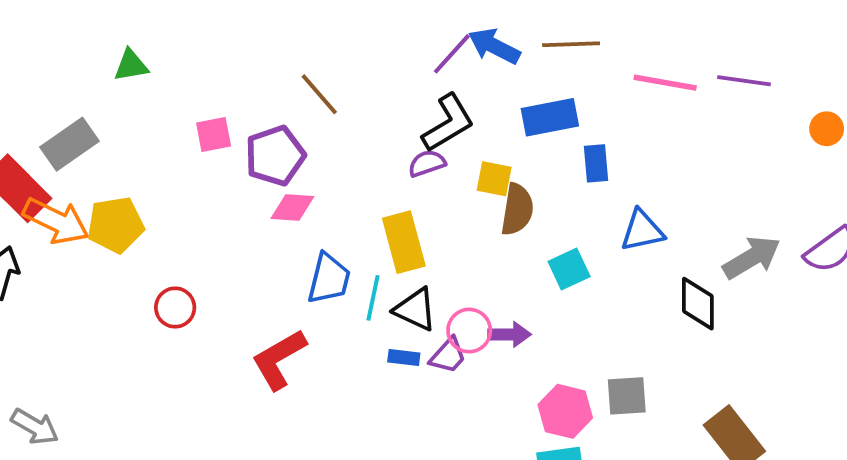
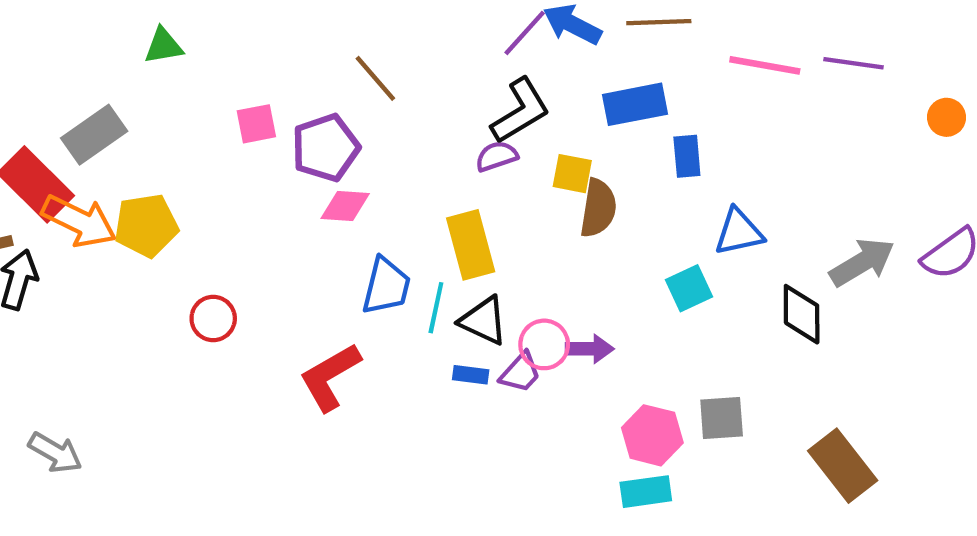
cyan square: (569, 269) -> (689, 288), moved

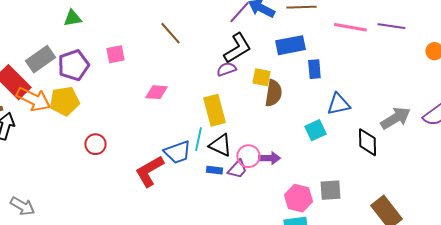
purple pentagon: (326, 148) -> (73, 65), moved
blue trapezoid: (386, 286) -> (177, 152), moved, turned 56

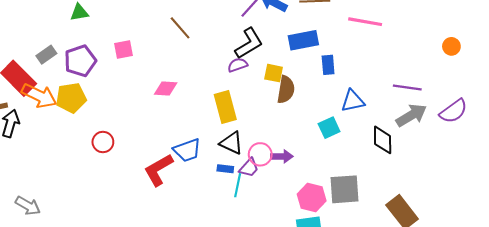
purple line: (391, 26) -> (407, 88), moved
gray rectangle: (40, 59) -> (46, 55), size x0.7
cyan line: (198, 139) -> (238, 185), moved
gray square: (330, 190) -> (345, 189), size x1.4

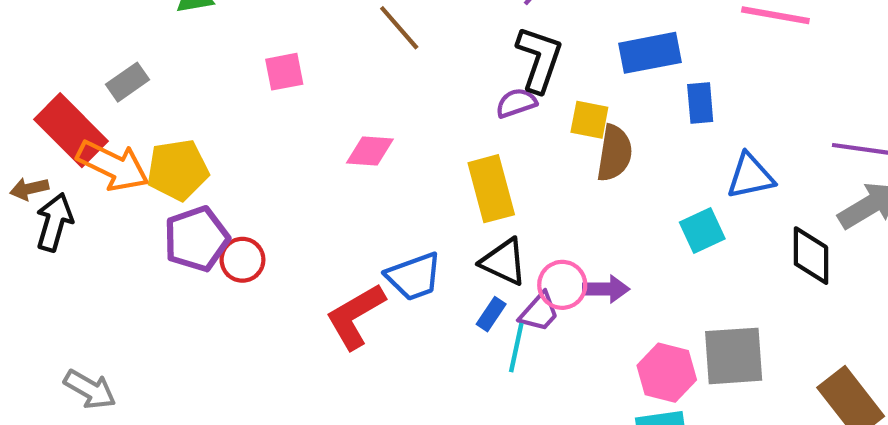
black L-shape: (249, 43) -> (539, 59), turned -40
purple pentagon: (80, 61) -> (196, 239), moved
blue rectangle: (225, 169) -> (491, 314), turned -63

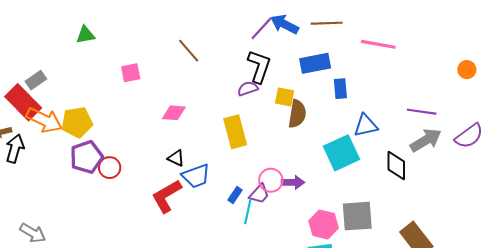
gray rectangle: (127, 82) -> (36, 80), moved
cyan square: (702, 230) -> (341, 153), size x1.6
black triangle: (504, 262) -> (176, 158), moved, size x0.7

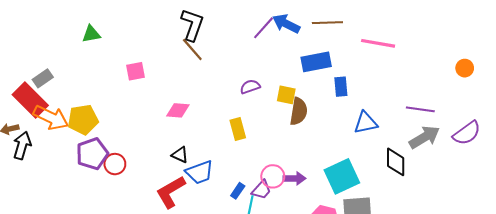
black L-shape: (259, 66) -> (192, 25), moved
yellow rectangle: (235, 132) -> (238, 129), size x0.7
cyan square: (341, 153) -> (342, 176), moved

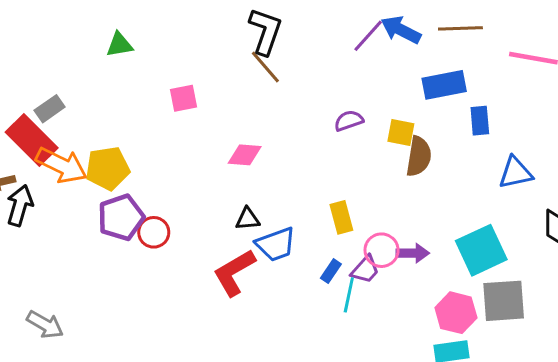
yellow rectangle: (238, 129) -> (341, 217), moved
black triangle: (180, 155) -> (248, 219), turned -30

